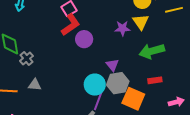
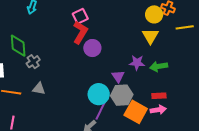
red L-shape: (71, 25) -> (80, 32), turned -30
purple star: (122, 28) -> (137, 63), moved
green arrow: (152, 51) -> (159, 66), size x0.7
pink arrow: (176, 102) -> (158, 110), moved

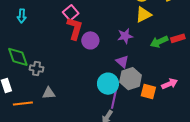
yellow triangle: (150, 36) -> (144, 14), turned 48
gray cross: (33, 62) -> (37, 69), turned -32
purple star: (137, 63) -> (125, 36), moved
red rectangle: (159, 96) -> (178, 38), moved
orange square: (136, 112) -> (148, 92), size x0.7

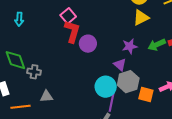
purple star: (125, 36) -> (130, 46), moved

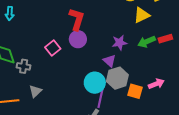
pink square: (68, 16) -> (53, 48), moved
yellow triangle: (141, 18) -> (142, 15), moved
red L-shape: (72, 31) -> (77, 19), moved
gray triangle: (46, 96) -> (35, 91), turned -40

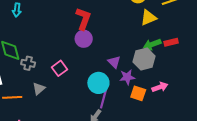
purple star: (120, 43) -> (127, 77), moved
pink square: (53, 48) -> (59, 68), moved
gray hexagon: (117, 78) -> (144, 59), moved

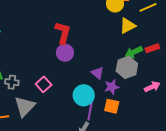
pink arrow: (160, 87) -> (152, 87), moved
gray triangle: (39, 89) -> (25, 106), size x1.6
orange square: (138, 93) -> (112, 106), moved

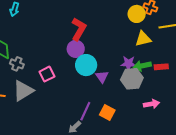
purple star: (112, 87) -> (128, 63), moved
cyan circle: (84, 95) -> (86, 65), moved

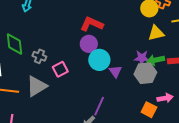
red L-shape: (79, 29) -> (92, 24), turned -95
gray cross: (17, 64) -> (39, 56), moved
orange square: (107, 112) -> (149, 110), moved

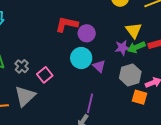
yellow triangle: (156, 33) -> (134, 30), moved, turned -42
purple circle: (89, 44) -> (87, 33), moved
gray cross: (39, 56) -> (22, 66), turned 32
gray hexagon: (145, 73) -> (130, 75), moved

